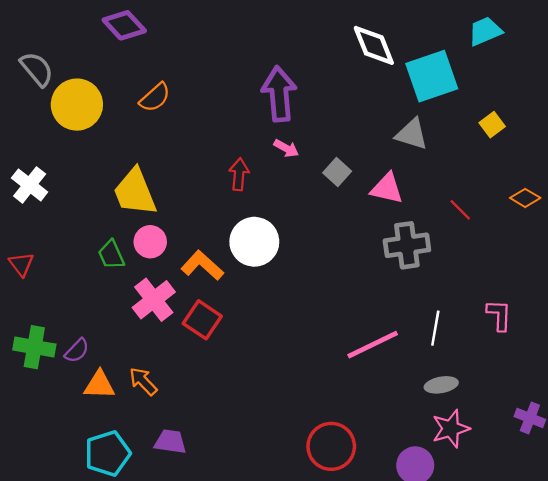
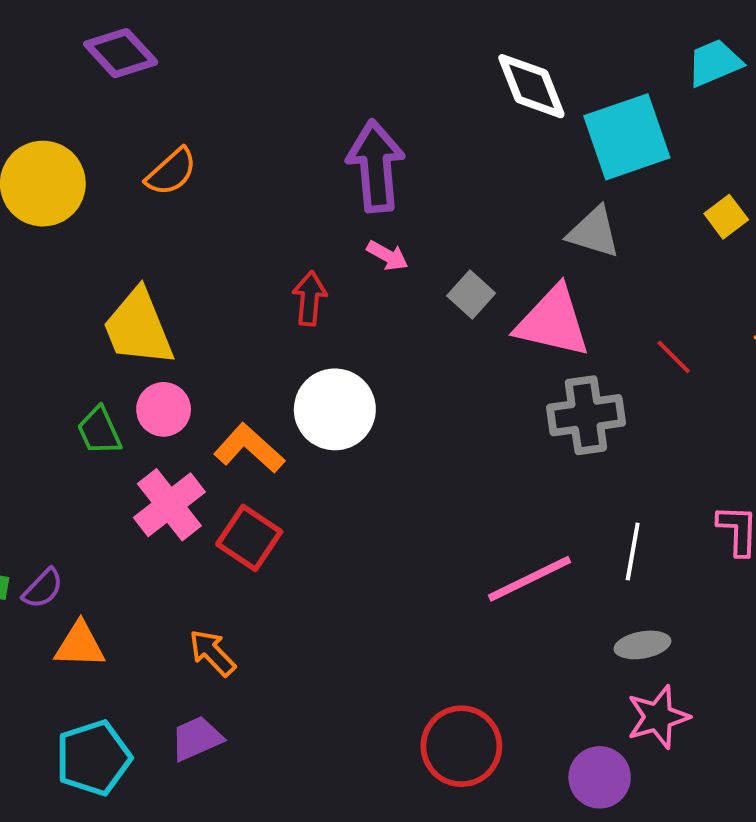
pink triangle: (387, 189) -> (553, 322), size x1.4
orange arrow: (143, 381) -> (212, 653), moved
purple trapezoid: (170, 442) -> (197, 738), turned -32

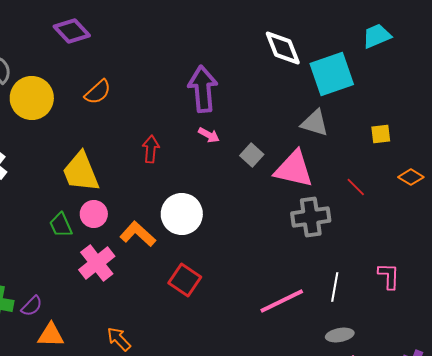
yellow square: (726, 217) -> (381, 134), moved, turned 30
red arrow: (310, 298) -> (151, 149), moved
red square: (249, 538) -> (185, 280), moved

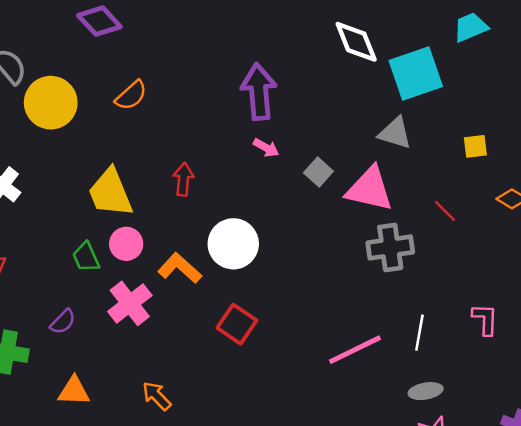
red arrow: (151, 149) -> (183, 179), moved
purple semicircle: (32, 306) -> (63, 322), moved

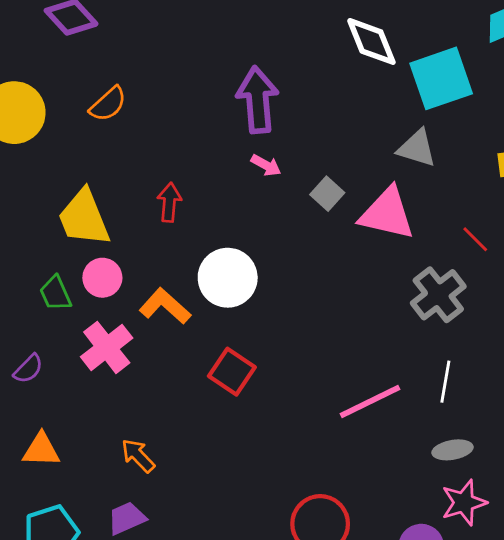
gray cross: (390, 247) -> (438, 295), moved, turned -30

